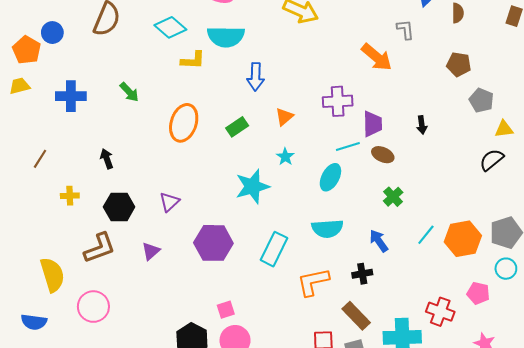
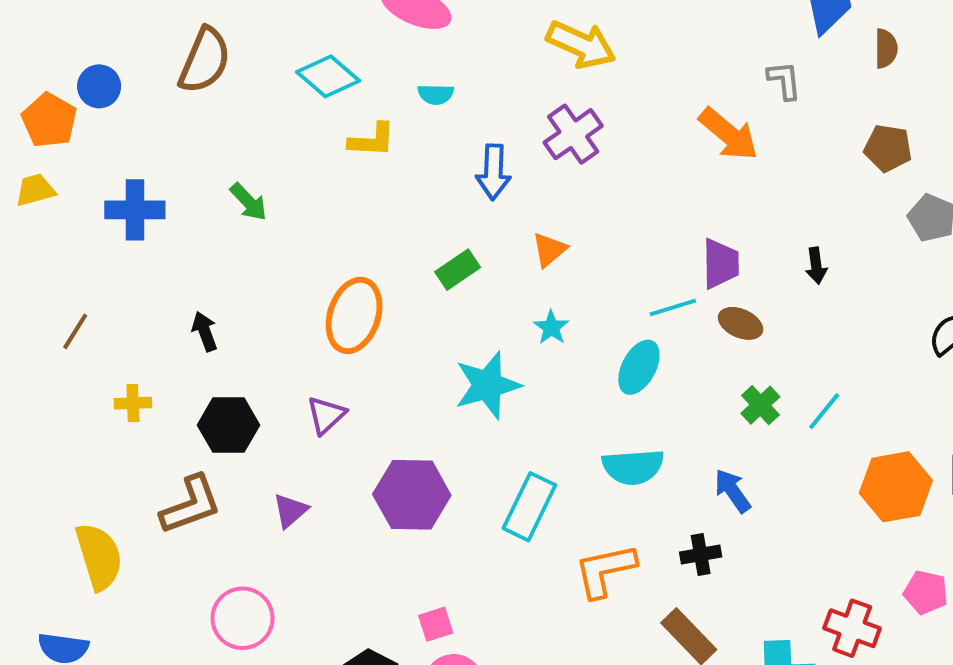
cyan semicircle: (226, 37) -> (436, 94), size x0.5
purple cross: (338, 101) -> (573, 134), moved, turned -32
orange ellipse: (184, 123) -> (354, 315), moved
cyan line: (426, 235) -> (824, 411), moved
pink circle: (93, 307) -> (242, 618), moved

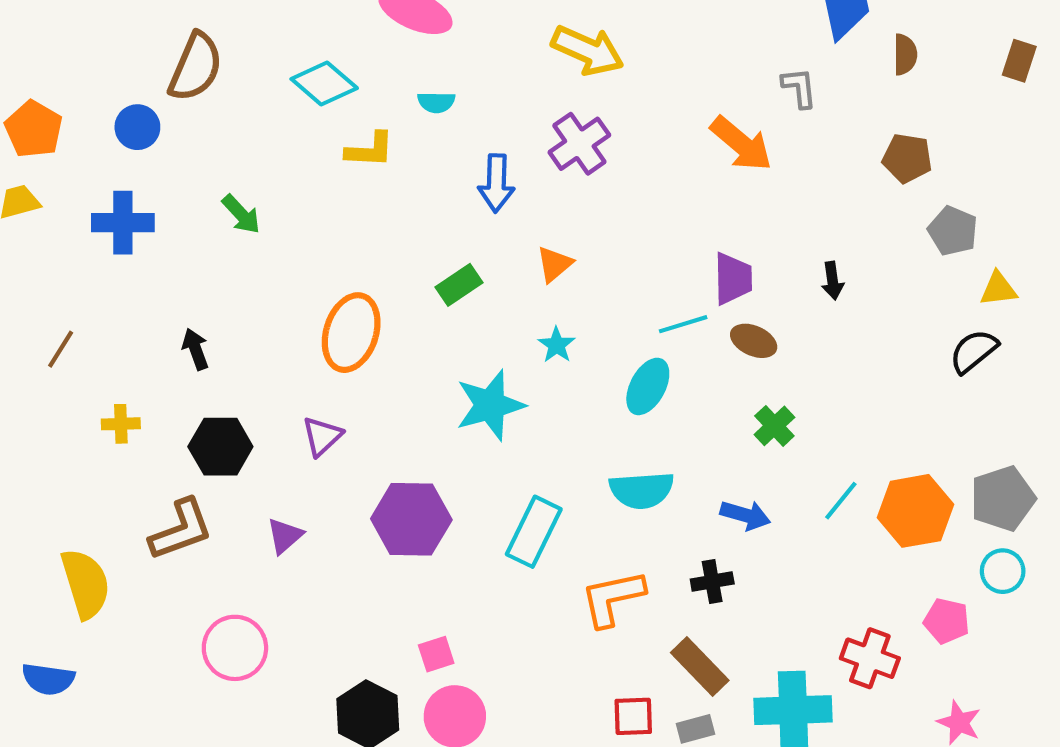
blue circle: (99, 86) -> (137, 127), moved
cyan line: (824, 411) -> (841, 501), moved
blue arrow: (733, 491) -> (745, 515), turned 141

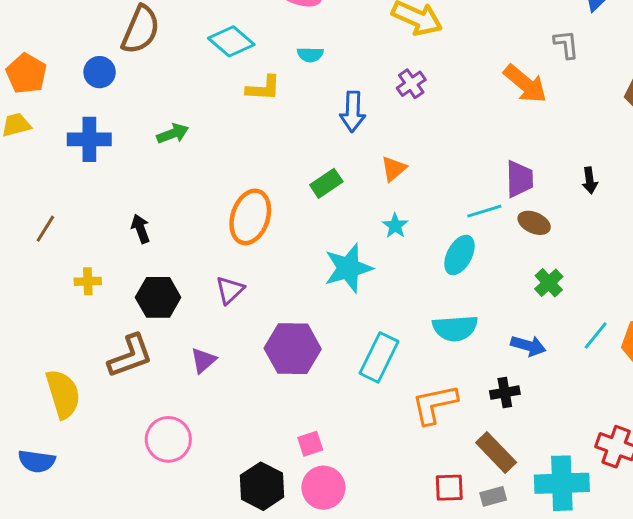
purple cross: (579, 144) -> (411, 84), size x0.7
green arrow: (241, 214) -> (173, 134), turned -68

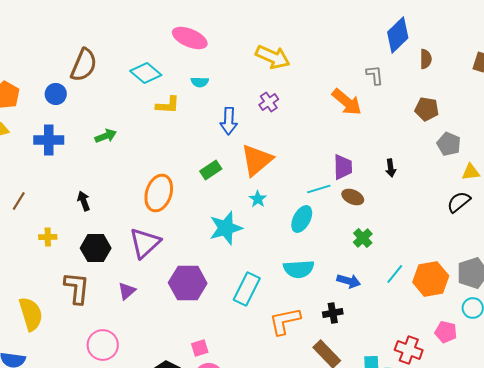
orange triangle: (394, 169) -> (257, 160), size x1.8
purple triangle: (230, 290) -> (145, 243), size x1.6
brown L-shape: (130, 356) -> (77, 288), turned -64

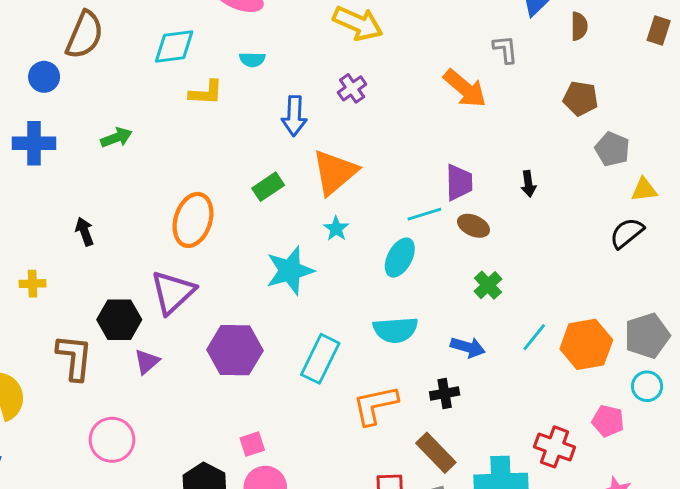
cyan diamond: (146, 73) -> (174, 46), turned -48
black hexagon: (96, 248) -> (119, 320), moved

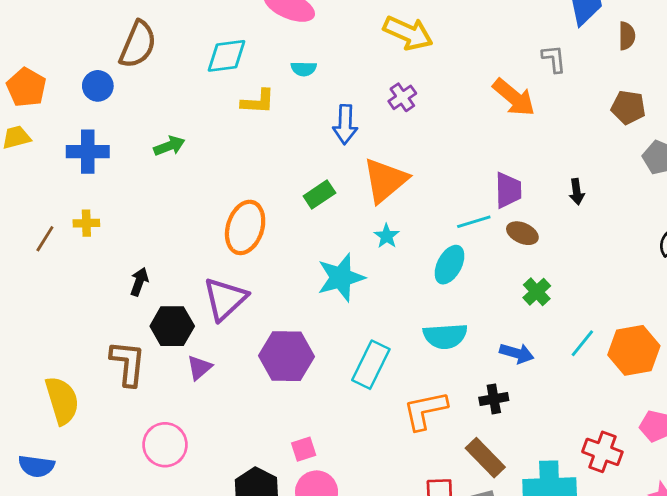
black arrow: (85, 232) -> (139, 282), moved, turned 40
yellow cross: (32, 284) -> (86, 223), moved

